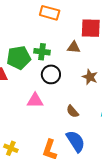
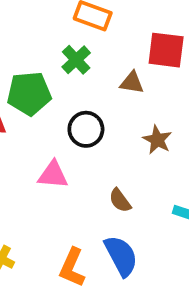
green cross: (42, 52) -> (76, 60), moved, turned 35

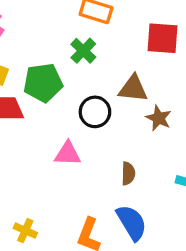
brown triangle: (132, 83) -> (133, 89), moved, size x1.4
brown semicircle: (120, 200) -> (128, 173), turned -140

